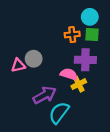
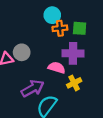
cyan circle: (90, 17) -> (52, 15), moved
yellow cross: (79, 84) -> (74, 83), moved

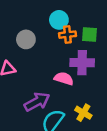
gray circle: (22, 52) -> (26, 39), moved
yellow cross: (74, 83) -> (83, 113), moved, turned -32

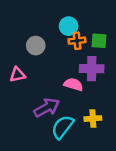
yellow cross: (83, 113) -> (93, 119), turned -35

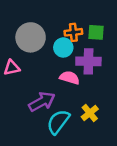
cyan circle: (69, 26) -> (63, 47), moved
gray circle: (36, 46) -> (31, 37), size x1.5
yellow cross: (93, 119) -> (90, 113), turned -35

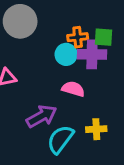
gray circle: (31, 37) -> (20, 21), moved
purple cross: (88, 61) -> (92, 54), moved
yellow cross: (90, 113) -> (96, 129), turned 36

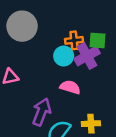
purple cross: (92, 54) -> (87, 56), turned -30
purple arrow: (42, 116) -> (42, 112), turned -40

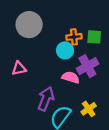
purple cross: (87, 56) -> (87, 66), moved
yellow cross: (91, 124) -> (89, 109), turned -32

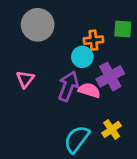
green square: (94, 37) -> (123, 29), moved
pink triangle: (19, 68) -> (25, 79), turned -40
purple arrow: (46, 99) -> (68, 86), moved

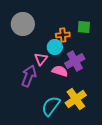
pink triangle: (25, 79) -> (41, 59), moved
purple arrow: (68, 86) -> (29, 76), moved
yellow cross: (112, 129) -> (76, 99), size x1.5

